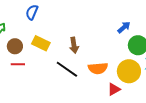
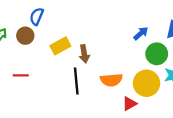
yellow rectangle: (41, 43) -> (60, 46), moved, turned -54
brown circle: (15, 46) -> (25, 36), moved
black line: (67, 69) -> (76, 81), turned 50

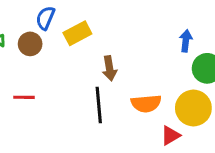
blue arrow: (141, 33) -> (186, 41), turned -42
yellow rectangle: (60, 46) -> (77, 33), moved

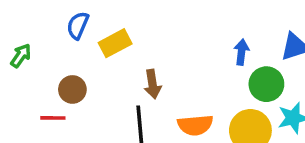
brown circle: (30, 44) -> (72, 89), moved

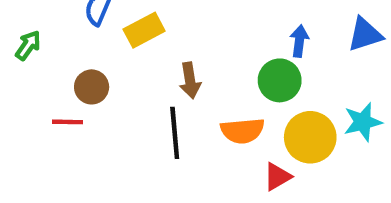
green circle: (266, 84) -> (280, 80), moved

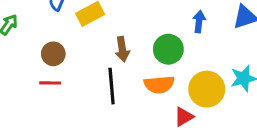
green circle: (280, 80) -> (168, 49), moved
red line: (68, 122) -> (50, 83), moved

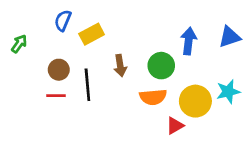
blue arrow: (199, 22) -> (189, 41), size x1.4
black line: (112, 86) -> (87, 85), moved

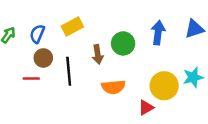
blue semicircle: (63, 21) -> (37, 34), moved
green circle: (161, 66) -> (123, 43), moved
red line: (56, 96) -> (31, 79), moved
orange semicircle: (153, 97) -> (113, 87), moved

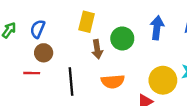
yellow rectangle: (72, 27) -> (87, 22), moved, turned -48
black line: (69, 71) -> (71, 81), moved

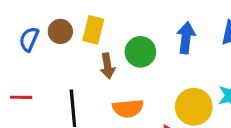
brown circle: (44, 53) -> (60, 31), moved

